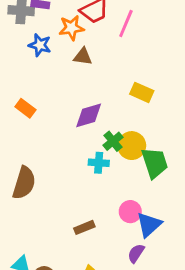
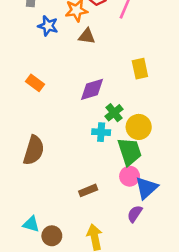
yellow rectangle: (142, 92) -> (140, 69), turned 54
yellow circle: (132, 146) -> (139, 127), moved
green trapezoid: (155, 163) -> (130, 152), moved

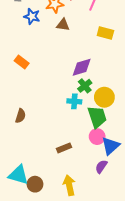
yellow rectangle: (140, 69) -> (105, 33), moved, turned -63
purple diamond: (92, 89) -> (82, 67), moved
brown semicircle: (34, 150) -> (21, 116), size x0.6
cyan triangle: (31, 224) -> (18, 175), size x1.5

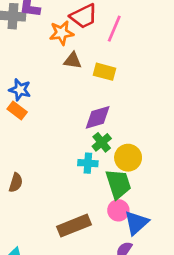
blue star: (32, 16) -> (20, 90), moved
yellow rectangle: (105, 33) -> (105, 72), moved
brown rectangle: (64, 148) -> (74, 226), size x1.6

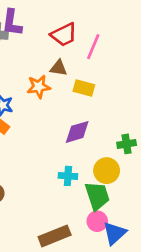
orange star: (62, 33) -> (39, 87), moved
brown triangle: (73, 61) -> (59, 68), moved
green cross: (102, 142) -> (127, 144), moved, turned 30

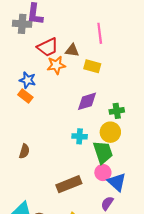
red trapezoid: (64, 35) -> (48, 47), moved
pink line: (93, 47) -> (100, 33), turned -30
green cross: (127, 144) -> (117, 111), moved
blue triangle: (115, 233) -> (117, 182), turned -36

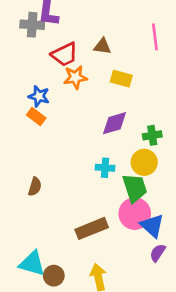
pink line: (100, 33) -> (155, 37), moved
brown triangle: (72, 50) -> (102, 46), moved
pink circle: (103, 173) -> (135, 214), size x1.5
purple semicircle: (107, 203) -> (158, 253), moved

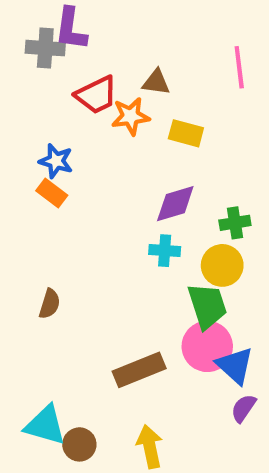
orange star: (75, 77) -> (131, 116), moved
cyan cross: (105, 168) -> (165, 251), moved

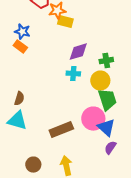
yellow rectangle: (186, 133) -> (65, 22), moved
green trapezoid: (207, 306) -> (107, 100), moved
cyan triangle: (45, 425) -> (17, 121), moved

